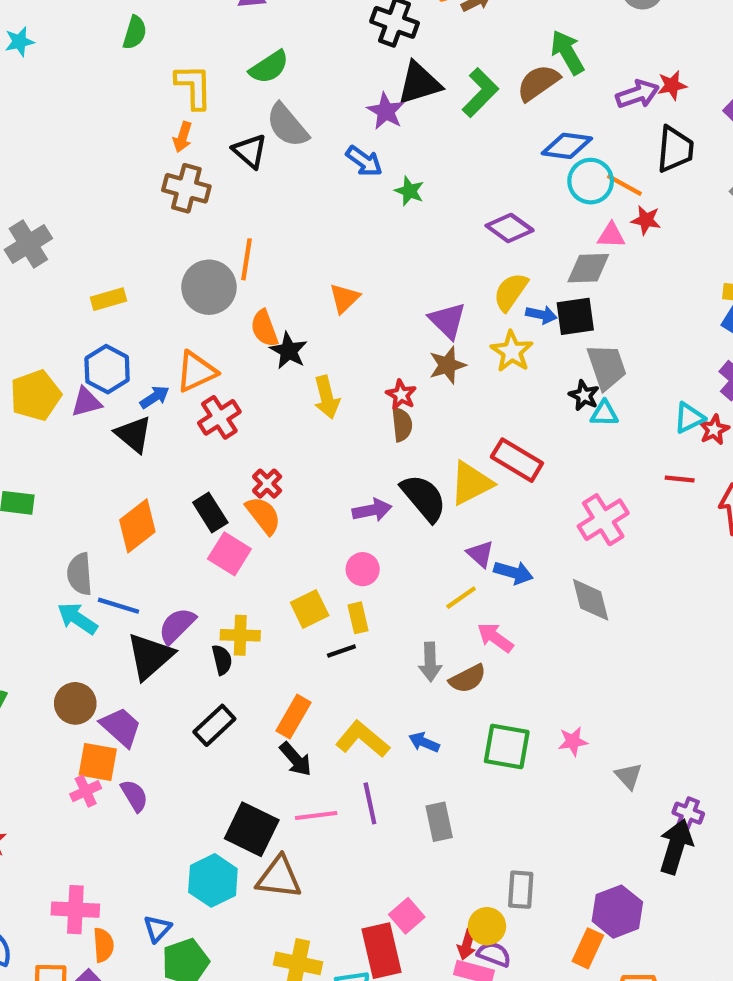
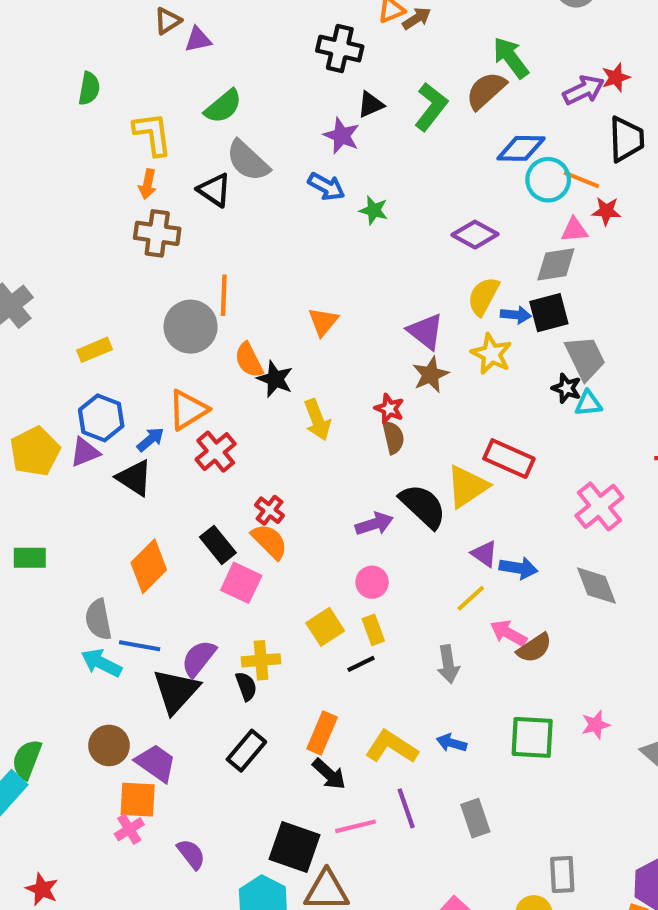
black triangle: (419, 83) -> (371, 105), size x0.6
brown semicircle: (468, 679) -> (534, 648), moved
purple semicircle: (134, 796) -> (191, 854), moved

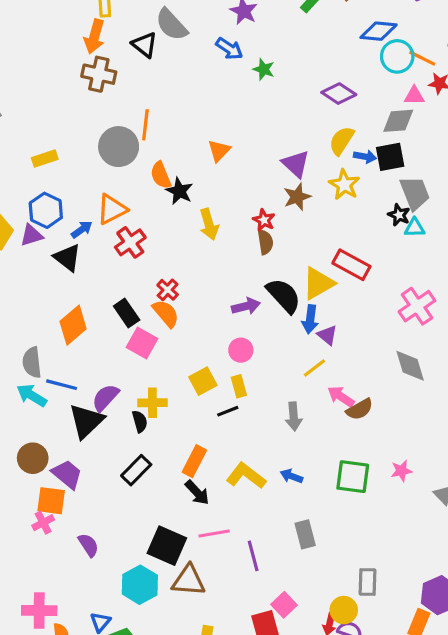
orange arrow: (148, 184) -> (94, 36), size x1.5
blue arrow: (519, 568) -> (310, 319), moved, turned 84
purple line: (406, 808) -> (253, 556), moved

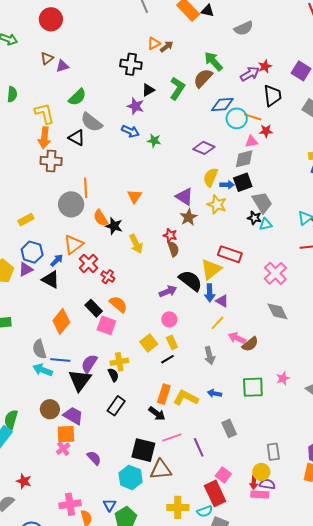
red cross: (168, 290) -> (108, 277), moved
orange rectangle: (194, 461) -> (164, 394), moved

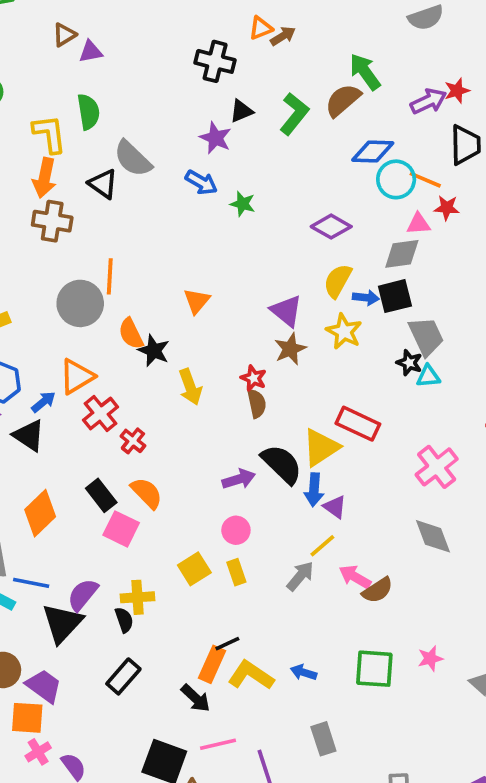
green semicircle: (77, 97) -> (88, 112), moved, turned -60
gray arrow: (209, 356) -> (300, 576), moved, turned -132
black line: (168, 359) -> (227, 644), moved
pink cross: (63, 449) -> (38, 752), moved

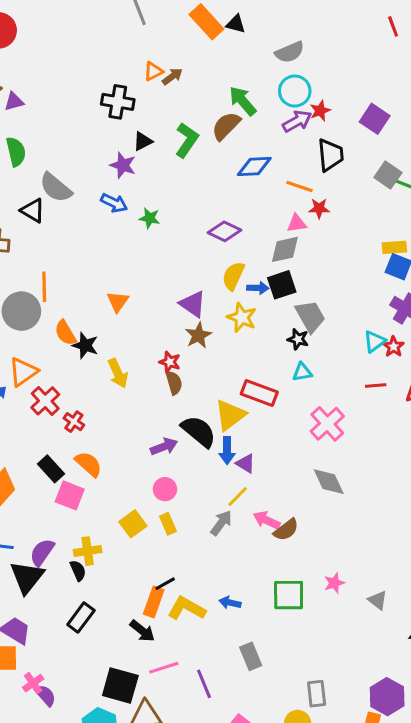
cyan circle: (396, 179) -> (295, 91), moved
cyan triangle: (428, 376) -> (302, 372), moved
pink cross: (38, 752) -> (33, 683), moved

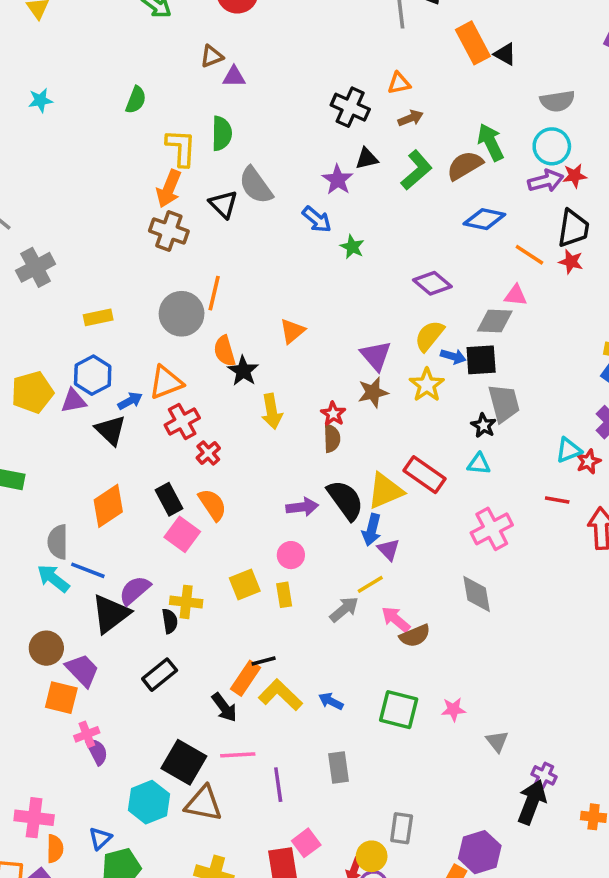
brown arrow: (172, 76) -> (411, 118), moved
red star: (319, 208) -> (571, 262), moved

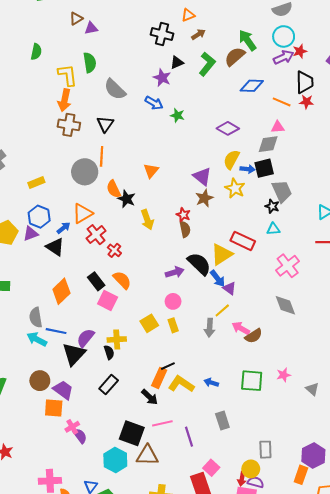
black triangle: (223, 204) -> (105, 124), moved, turned 30
blue arrow: (372, 530) -> (218, 278), turned -42
gray arrow: (344, 609) -> (210, 328), turned 144

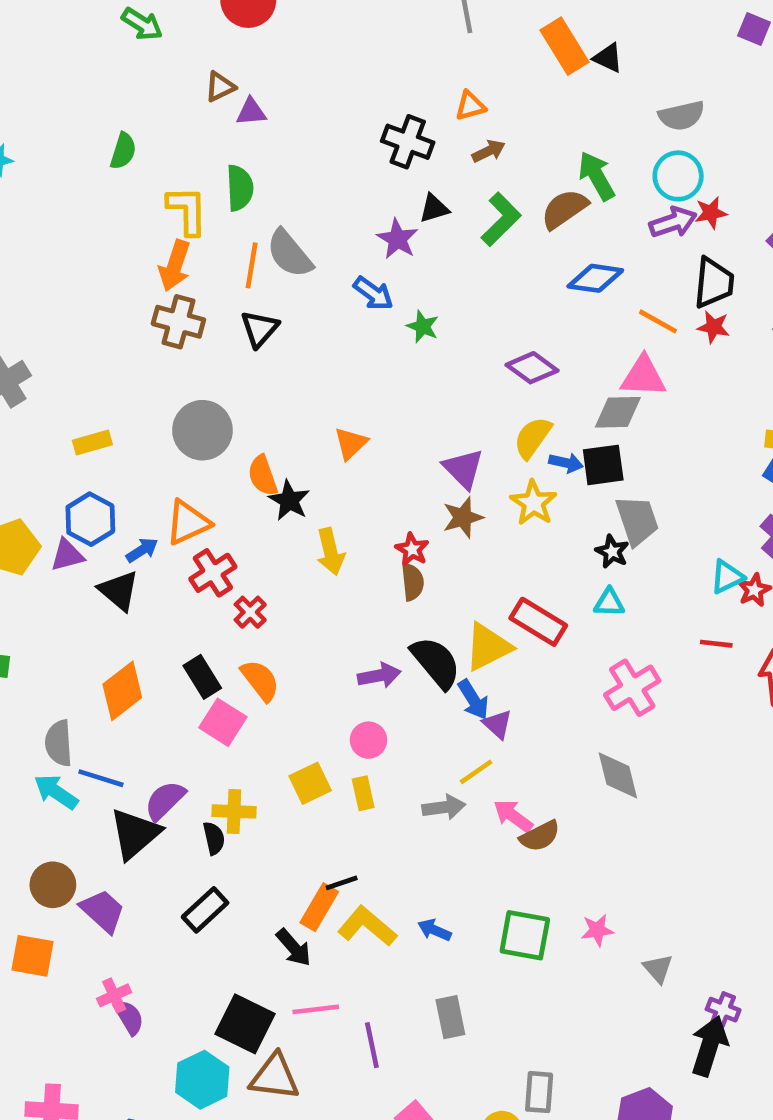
pink triangle: (278, 127) -> (643, 376), size x1.5
orange line: (102, 156) -> (252, 265), moved
gray arrow: (210, 328) -> (444, 807), turned -108
orange square: (54, 408) -> (33, 956), moved

